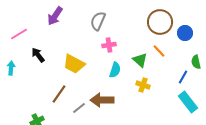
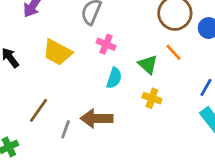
pink cross: (109, 45) -> (106, 44), turned 32
yellow trapezoid: (74, 64) -> (57, 52), moved
gray line: (79, 108) -> (66, 129), turned -32

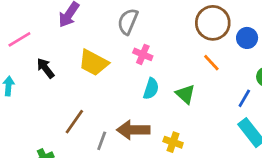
green triangle: (148, 64) -> (185, 94), moved
yellow cross: (152, 98) -> (173, 142), moved

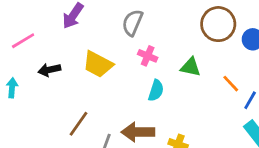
orange line: (211, 63) -> (231, 84), moved
black arrow: (45, 68) -> (49, 70), turned -65
green triangle: (185, 94) -> (191, 67), moved, turned -30

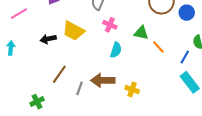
black arrow: (49, 70) -> (48, 39), moved
orange line: (231, 84) -> (158, 47), moved

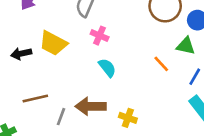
green triangle: (141, 33) -> (186, 46), moved
cyan semicircle: (116, 50) -> (107, 68), turned -56
brown line: (59, 74) -> (35, 99), turned 42

